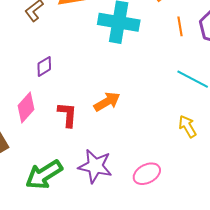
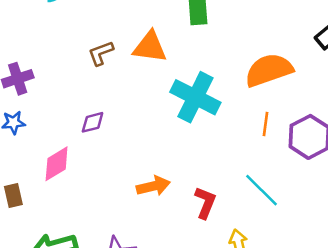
red L-shape: (67, 115) -> (205, 203), moved

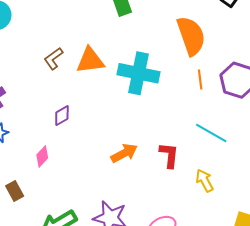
orange triangle: (150, 47) -> (90, 60), moved
orange semicircle: (269, 70) -> (191, 36), turned 105
pink diamond: (57, 164) -> (42, 156), size x0.7

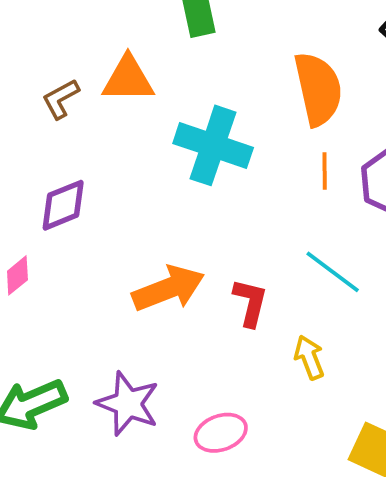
orange triangle: (90, 60) -> (128, 79), moved
purple diamond: (62, 116) -> (63, 205), size x1.4
orange arrow: (124, 153) -> (168, 289), size x1.4

